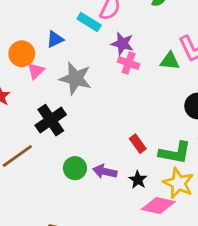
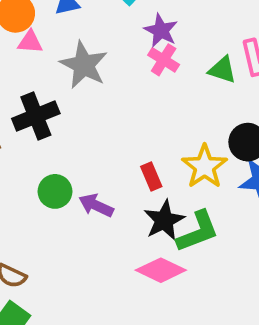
pink triangle: (36, 71) -> (30, 42), turned 36
green L-shape: (175, 153) -> (198, 232), moved, turned -44
black star: (138, 180) -> (164, 220), moved, size x1.5
yellow star: (178, 183) -> (205, 167), moved

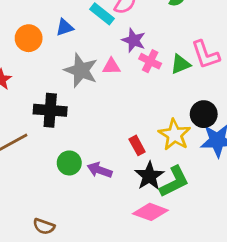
pink triangle: (30, 42) -> (111, 66), moved
pink cross: (164, 60) -> (150, 61), moved
green triangle: (222, 70) -> (181, 64), turned -35
black cross: (36, 116) -> (50, 110), turned 32

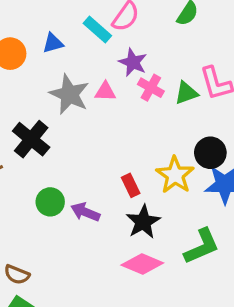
black cross: (50, 110) -> (31, 139), turned 32
green L-shape: (174, 182) -> (202, 246), moved

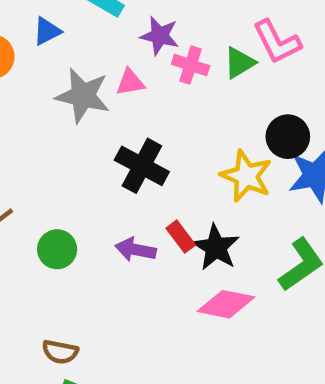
black cross: (31, 139) -> (142, 166), moved
red rectangle: (131, 185) -> (181, 237), moved
green circle: (50, 202) -> (57, 249), moved

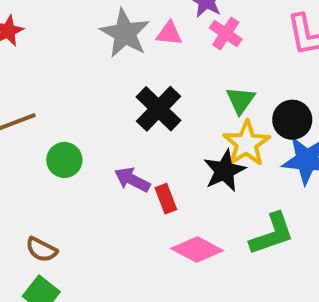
green triangle: (240, 63) -> (240, 100), moved, turned -40
red rectangle: (181, 237) -> (166, 199), moved
black star: (216, 247) -> (224, 171), moved

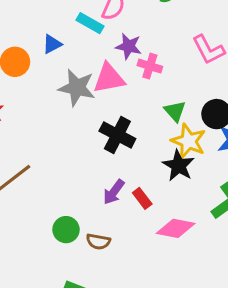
pink triangle: (169, 34) -> (109, 78), size x1.6
green circle: (64, 160) -> (66, 230), moved
purple arrow: (132, 180) -> (114, 192), turned -64
brown semicircle: (42, 250) -> (98, 242), moved

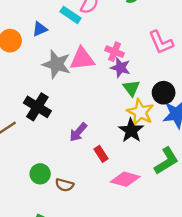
purple star: (129, 46) -> (120, 68), moved
black cross: (117, 135) -> (37, 107), moved
purple arrow: (114, 192) -> (78, 132), moved

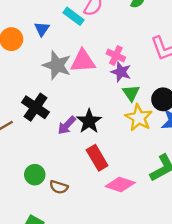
blue triangle: (40, 29) -> (42, 29), turned -35
black star: (131, 130) -> (89, 121), moved
purple arrow: (78, 132) -> (67, 125), moved
red rectangle: (101, 154) -> (97, 158), size x1.5

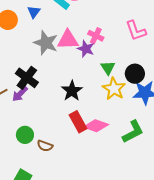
purple star: (121, 72) -> (86, 49), moved
purple arrow: (67, 125) -> (20, 94), moved
pink diamond: (120, 184) -> (96, 126), moved

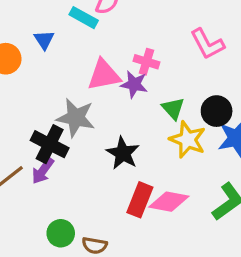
gray star: (46, 43) -> (76, 118), moved
red rectangle: (78, 122) -> (140, 200), turned 60

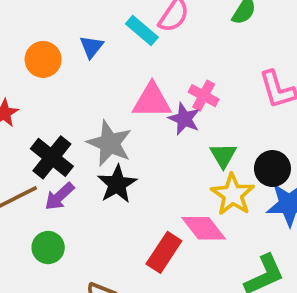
black cross: (50, 144) -> (52, 157), moved
black star: (123, 153) -> (117, 184), moved
pink diamond: (169, 202) -> (204, 228), moved, turned 30
green circle: (61, 233) -> (48, 248), moved

